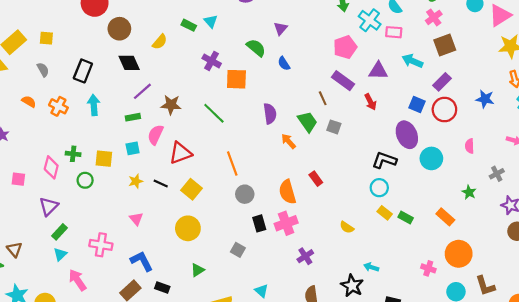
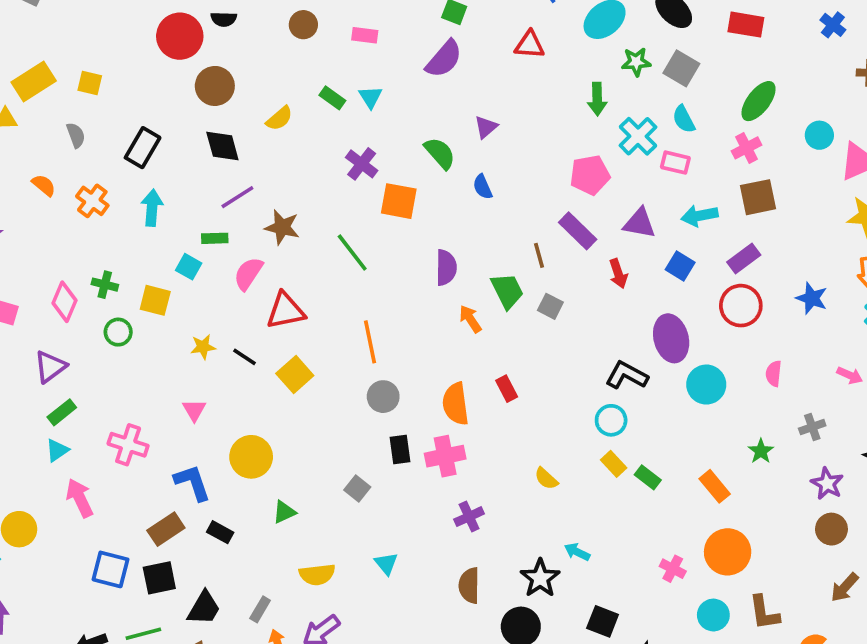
cyan arrow: (412, 61) -> (699, 216), turned -42
blue square: (417, 104) -> (680, 266), moved
cyan square: (133, 148) -> (189, 267), moved, turned 32
yellow circle: (188, 228) -> (251, 457), moved

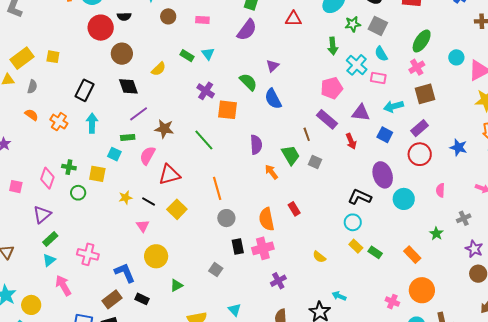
gray semicircle: (76, 135) -> (32, 87), moved, turned 40
blue semicircle: (483, 187) -> (273, 99), size x1.5
pink triangle: (194, 410) -> (143, 226), moved

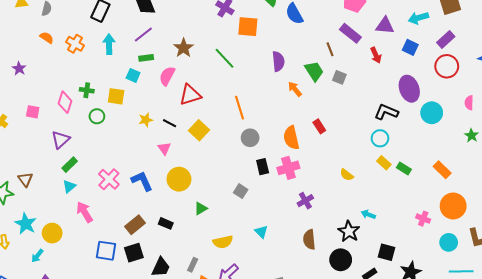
purple line: (139, 114) -> (143, 34), moved
brown star: (164, 129) -> (184, 48), turned 30
green star: (436, 234) -> (472, 136), moved
pink cross: (88, 254) -> (109, 179), turned 30
blue L-shape: (125, 273) -> (142, 181), moved

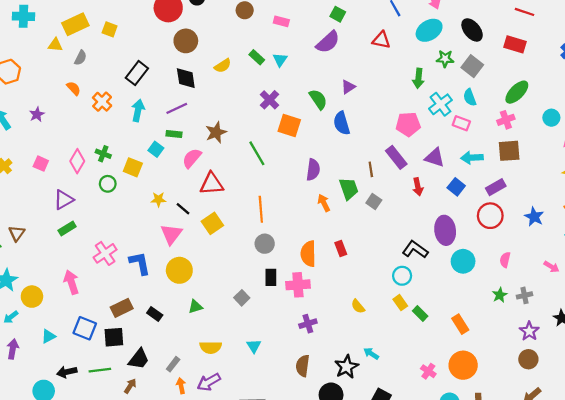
pink triangle: (164, 148) -> (171, 234), size x1.5
cyan triangle: (69, 186) -> (49, 336), moved

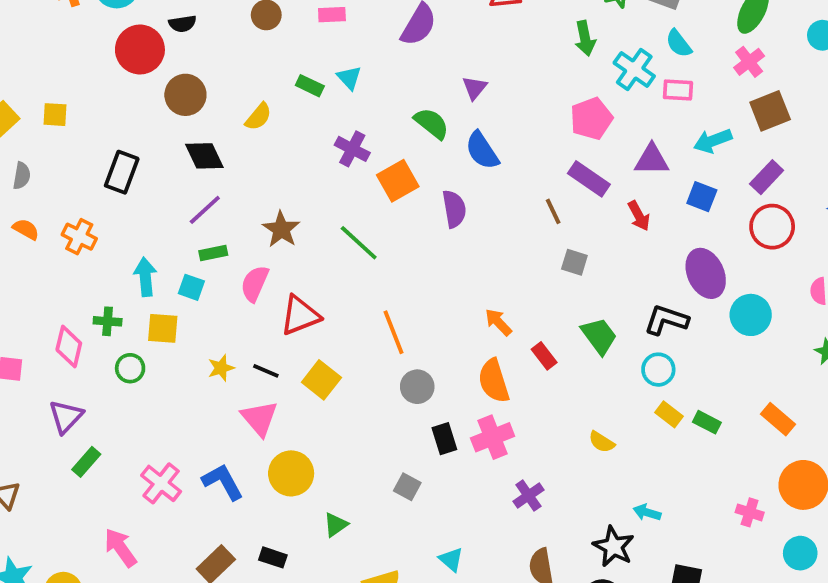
cyan arrow: (138, 110) -> (145, 277), moved
orange square: (289, 125) -> (398, 181), turned -30
purple semicircle: (313, 170) -> (454, 209), moved
green trapezoid: (349, 189) -> (599, 336), moved
orange arrow: (324, 203) -> (498, 322), moved

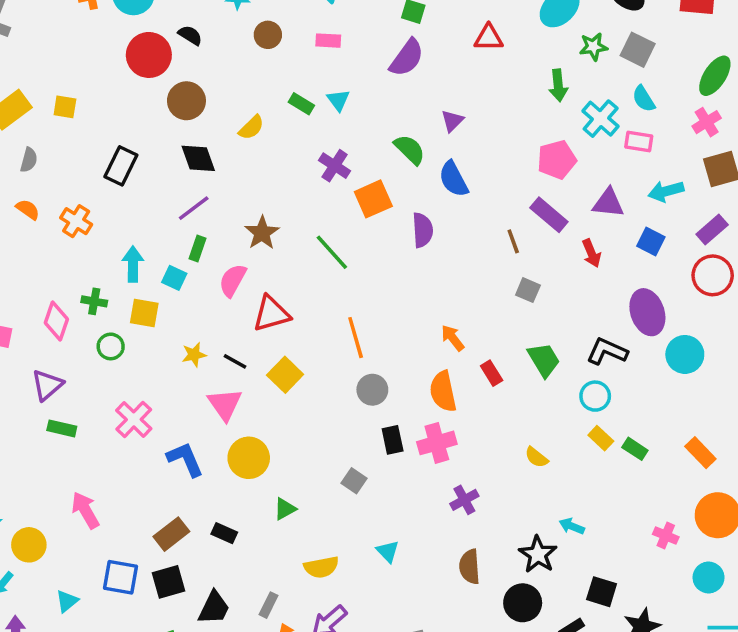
black semicircle: (182, 24) -> (190, 35), turned -145
green rectangle: (213, 253) -> (197, 249), turned -65
green rectangle: (86, 462) -> (62, 428), turned 56
pink cross: (161, 483) -> (134, 419), moved

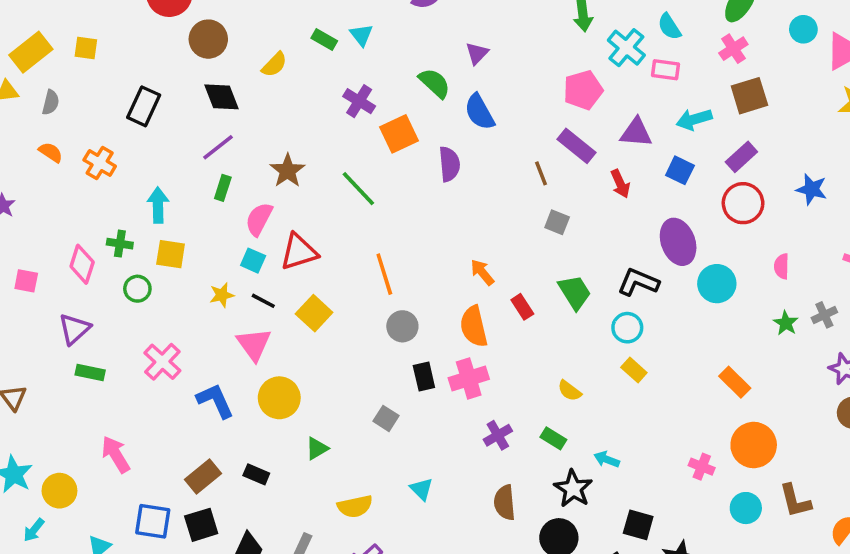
cyan square: (174, 278) -> (253, 261), moved
green rectangle: (635, 449) -> (553, 438), moved

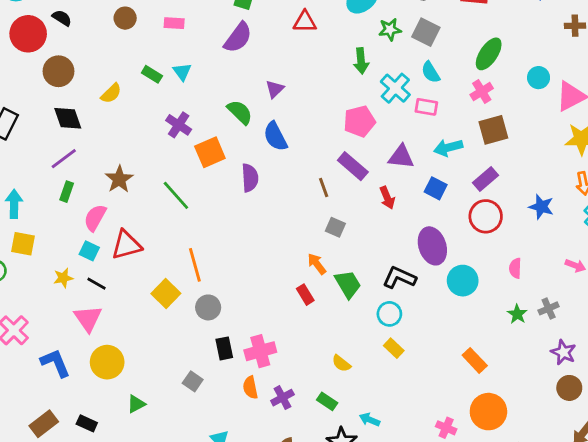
orange arrow: (482, 272) -> (317, 264), moved
yellow square: (314, 313) -> (166, 294), moved
orange semicircle: (474, 326) -> (250, 387), moved, size x0.7

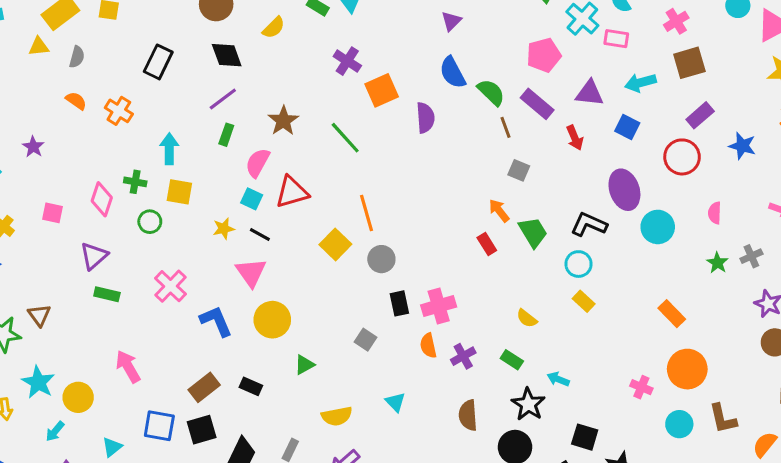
green semicircle: (240, 112) -> (491, 92), moved
purple rectangle: (485, 179) -> (700, 115), moved

